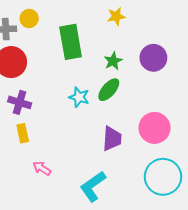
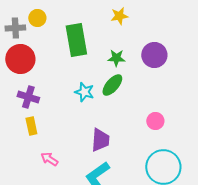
green star: (113, 61) -> (116, 58), turned 30
pink circle: (154, 128) -> (155, 121), size x0.6
purple trapezoid: (112, 139) -> (100, 140), moved

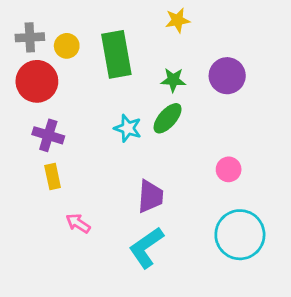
yellow circle: (37, 18) -> (67, 46), moved

